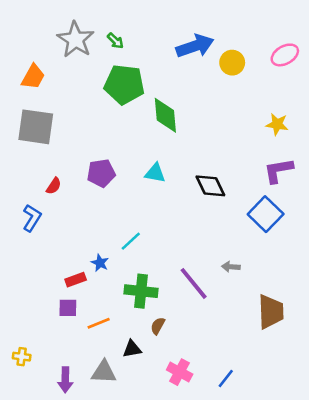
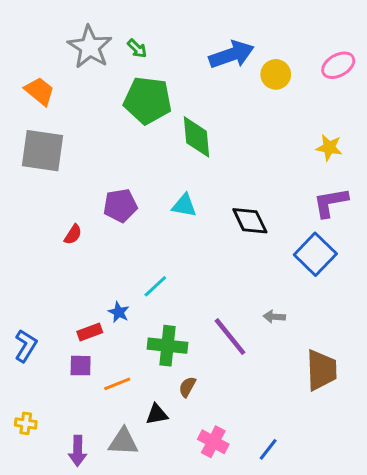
orange trapezoid: (33, 77) -> (39, 91), turned -80
red semicircle: (54, 186) -> (73, 234), moved
blue L-shape: (32, 218) -> (26, 346), moved

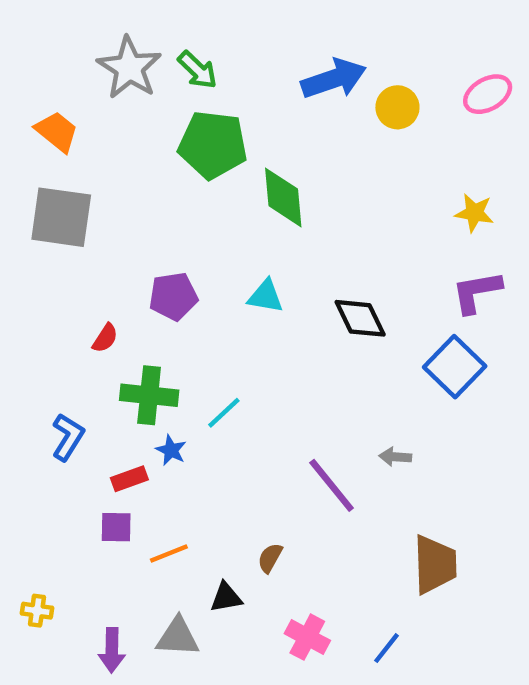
green arrow: (137, 48) -> (197, 70), size x1.4
blue L-shape: (26, 346) -> (68, 437), moved
green cross: (167, 346) -> (149, 395), moved
brown trapezoid: (321, 370) -> (435, 564), moved

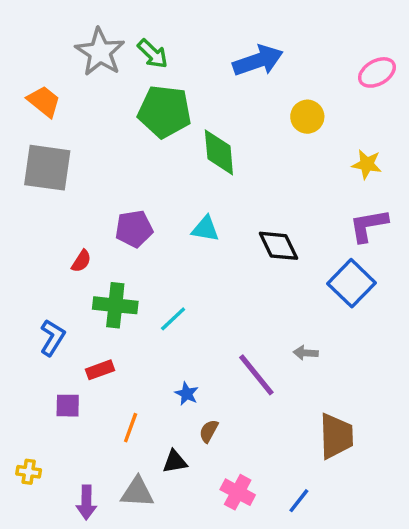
yellow circle: (397, 107) -> (307, 117), moved
blue star: (171, 450) -> (187, 394), moved
purple square: (116, 527) -> (68, 406), moved
orange line: (169, 553) -> (131, 428), turned -48

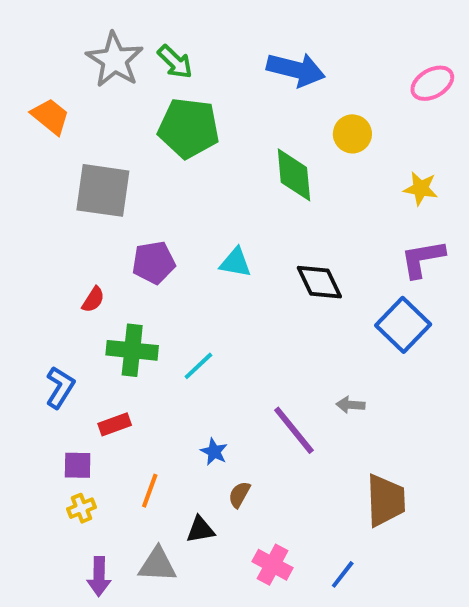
blue arrow: (258, 61) -> (296, 70), turned 33
green diamond: (219, 152) -> (294, 175), moved
gray square: (47, 168) -> (103, 190), moved
yellow cross: (29, 472) -> (81, 508), moved, turned -30

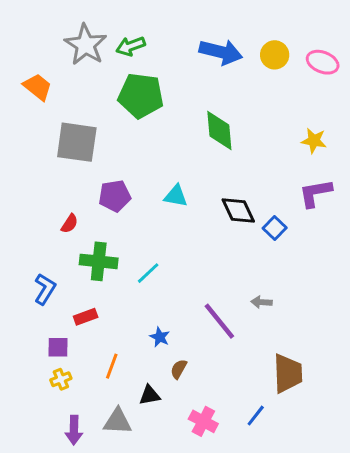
green arrow: (175, 62) -> (131, 46), turned 116
pink ellipse: (432, 83) -> (323, 62), turned 52
yellow circle: (352, 134) -> (275, 55), moved
blue square: (403, 325) -> (275, 228), moved, size x0.6
blue line: (343, 574) -> (256, 416), moved

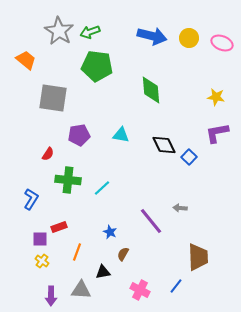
red rectangle: (86, 317) -> (59, 227), moved
yellow cross: (61, 379) -> (42, 261), turned -32

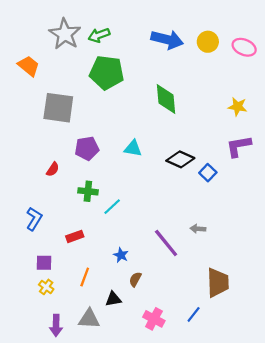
black diamond: (164, 145) -> (180, 159), turned -40
green cross: (68, 180) -> (88, 191), moved, size x0.7
red rectangle: (59, 227) -> (75, 236), moved

